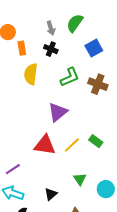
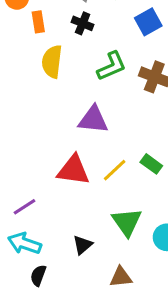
purple triangle: (58, 112) -> (93, 120), turned 45
green triangle: (80, 179) -> (127, 222), size x1.5

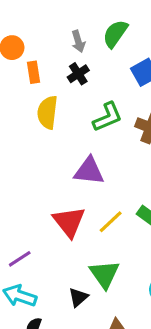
black cross: (83, 23) -> (78, 74), turned 35
red triangle: (73, 170) -> (69, 222), turned 44
green triangle: (127, 222) -> (104, 274), moved

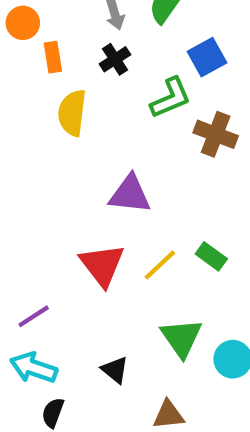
green L-shape: (108, 117) -> (171, 98), moved
green triangle: (104, 274) -> (181, 338), moved
black triangle: (78, 297) -> (115, 370), turned -40

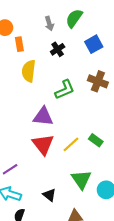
black cross: (115, 59) -> (58, 49), moved
green L-shape: (171, 98) -> (65, 90), moved
purple triangle: (130, 194) -> (43, 116), moved

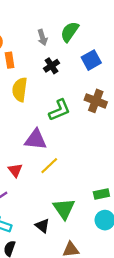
green rectangle: (96, 140) -> (101, 194), moved, turned -48
red triangle: (43, 144) -> (15, 170), moved, size x0.6
yellow line: (71, 144) -> (49, 166), moved
green triangle: (81, 179) -> (64, 209), moved

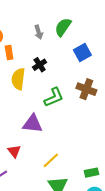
black cross: (52, 66) -> (40, 65), moved
yellow line: (49, 166) -> (51, 160), moved

